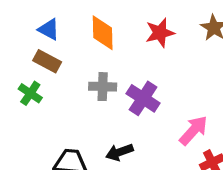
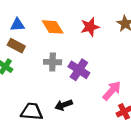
blue triangle: (49, 29) -> (17, 25), turned -32
orange diamond: (103, 33) -> (53, 27), turned -30

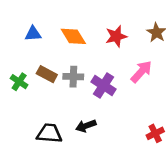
brown rectangle: (16, 46) -> (47, 74), moved
pink arrow: (112, 91) -> (141, 72), moved

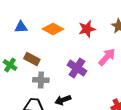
orange diamond: (73, 36) -> (53, 29), turned -30
gray cross: (73, 77) -> (41, 80), moved

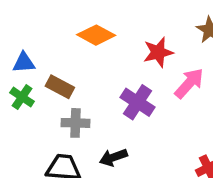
blue triangle: (21, 27) -> (24, 63), moved
red star: (87, 29) -> (158, 52), moved

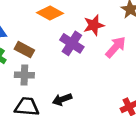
purple cross: (137, 102) -> (72, 43), moved
gray cross: (75, 123) -> (24, 75), moved

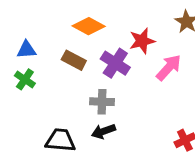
brown rectangle: (24, 50) -> (74, 60), moved
gray cross: (24, 75) -> (102, 102), moved

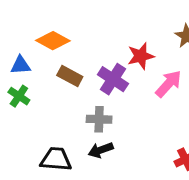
orange diamond: (89, 26) -> (53, 41), moved

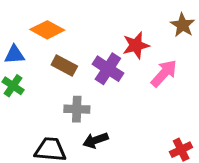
gray cross: (99, 119) -> (77, 109), moved

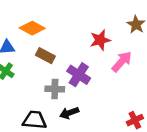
purple cross: (108, 69) -> (79, 75), moved

